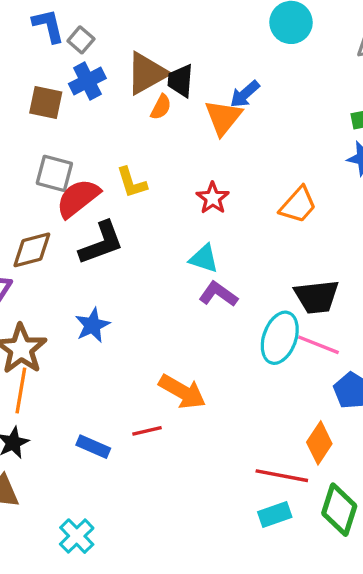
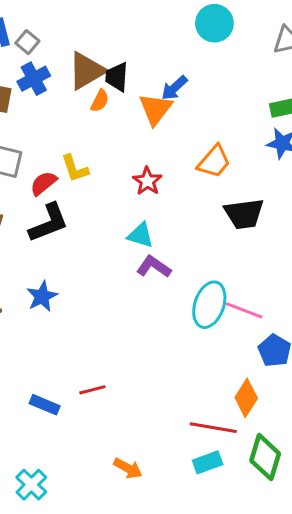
red semicircle: (78, 198) -> (43, 183), moved, size x0.7
orange trapezoid: (298, 205) -> (214, 162), moved
black trapezoid: (317, 297) -> (244, 214), moved
orange arrow: (182, 392) -> (128, 468), moved, size x0.7

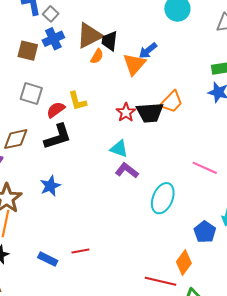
black trapezoid: (244, 214) -> (150, 113), moved
pink line: (244, 310) -> (205, 168), moved

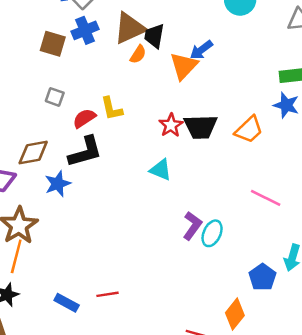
gray square: (31, 94) -> (55, 97), size x0.7
orange trapezoid: (172, 102) -> (249, 130), moved
purple L-shape: (127, 170) -> (192, 226), moved, turned 85
blue star: (50, 186) -> (58, 184), moved
cyan ellipse: (163, 198) -> (212, 233), size x0.7

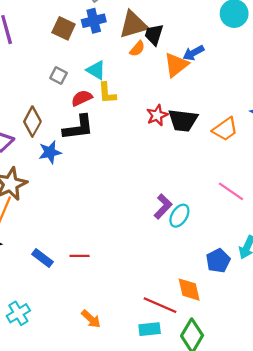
brown diamond: (33, 153) -> (32, 122), turned -60
cyan triangle: (161, 170) -> (96, 70), moved
orange diamond: (235, 314) -> (189, 290), turned -60

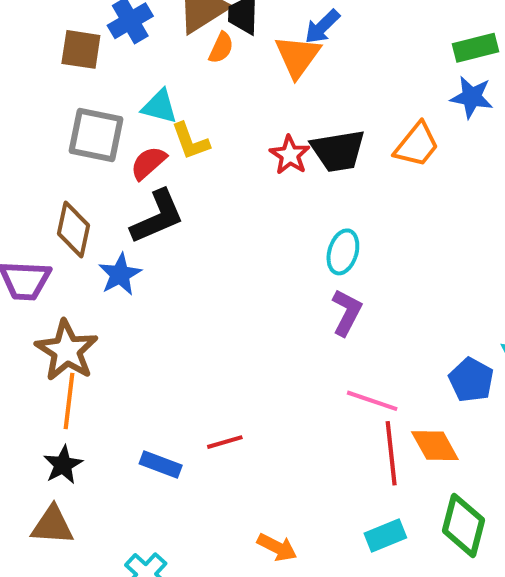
gray square: (58, 75) -> (96, 135), size x1.8
pink line: (231, 191) -> (372, 401), moved
cyan ellipse: (179, 216) -> (343, 252), moved
red line: (160, 305) -> (391, 453), moved, turned 76

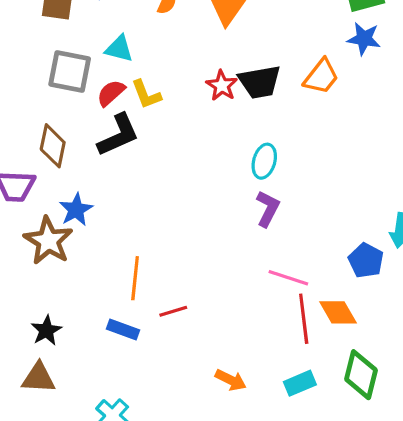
yellow L-shape: (190, 141) -> (146, 94), moved
blue star: (120, 274) -> (76, 210), moved
orange line: (69, 401) -> (135, 278), moved
orange arrow: (277, 547) -> (231, 380), moved

